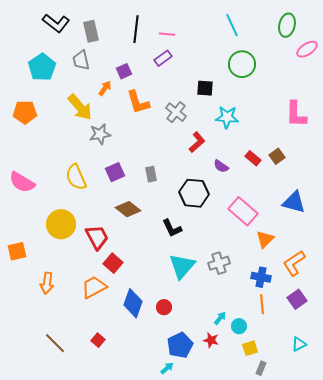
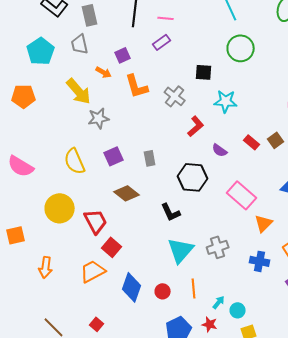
orange arrow: (105, 88) -> (104, 72), turned 84
orange line: (262, 304) -> (194, 288), moved

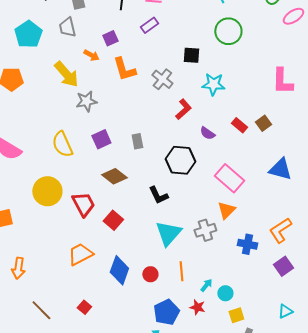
orange triangle: (264, 223) -> (226, 210), moved
red square: (112, 247) -> (113, 220), moved
orange arrow: (46, 267) -> (18, 268), moved

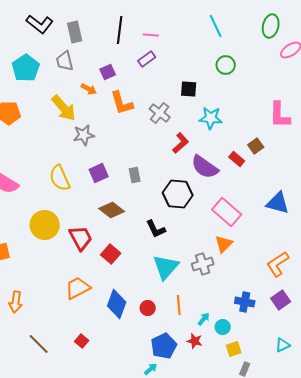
green circle: (228, 31) -> (226, 65), size x0.7
brown square: (263, 123) -> (256, 146), moved
purple semicircle: (207, 133) -> (205, 167), size x1.8
blue cross: (247, 244) -> (245, 302), moved

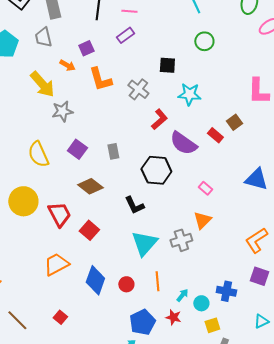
purple square: (99, 173) -> (77, 149), turned -30
pink rectangle: (227, 212) -> (205, 188), size x0.5
purple square: (281, 300) -> (259, 276), turned -36
blue cross: (245, 302) -> (226, 291), moved

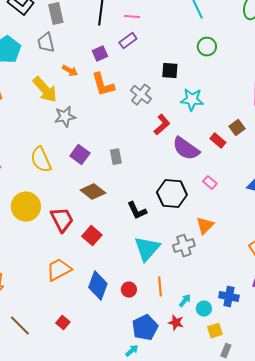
purple square: (86, 48) -> (100, 54), moved
black hexagon: (156, 170) -> (172, 194), moved
pink rectangle: (205, 188) -> (210, 183), moved

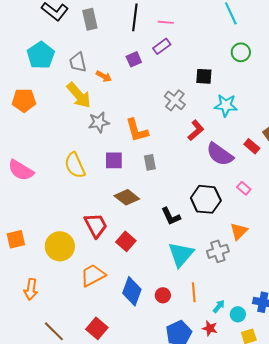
gray trapezoid: (46, 43) -> (78, 62), moved
orange L-shape: (103, 85) -> (137, 130), moved
purple square: (80, 155) -> (114, 160), turned -36
yellow circle: (26, 207) -> (60, 246), moved
red square: (63, 323) -> (97, 328), size x1.5

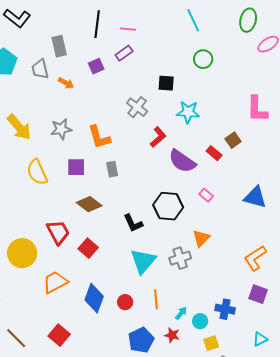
gray rectangle: (90, 19) -> (59, 46), moved
yellow arrow: (79, 95) -> (19, 127), moved

